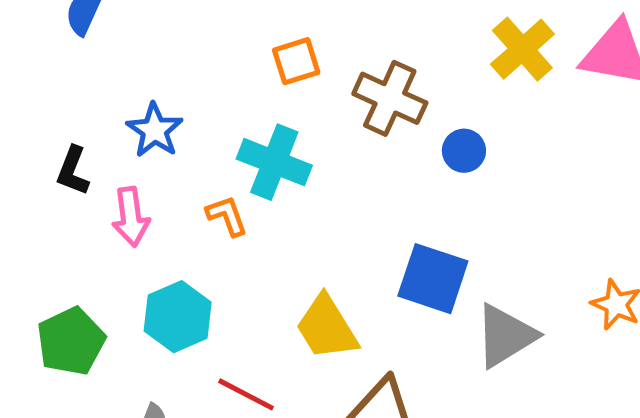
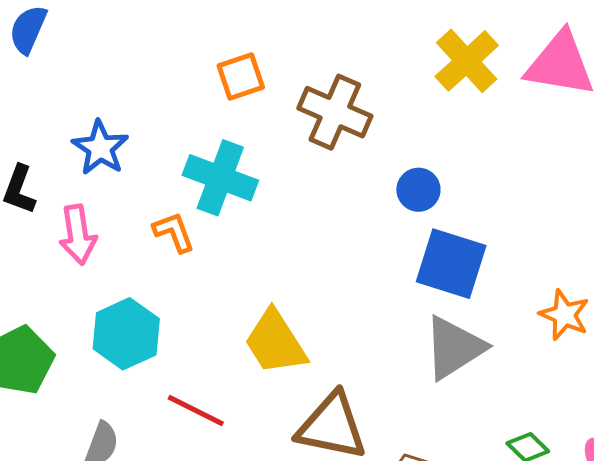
blue circle: (464, 151) -> (418, 190), moved
blue square: (433, 279) -> (451, 264), moved

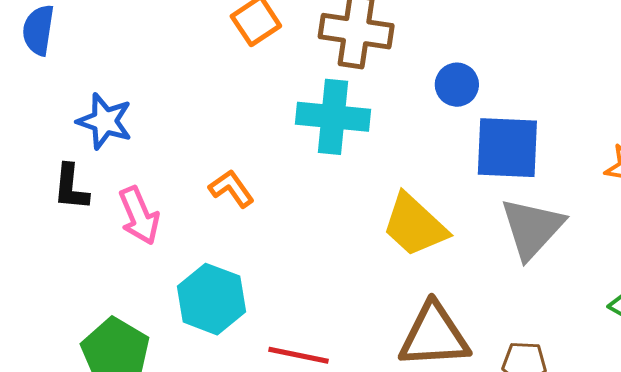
blue star: (100, 148) -> (105, 121), moved
cyan cross: (220, 178) -> (333, 117), moved
yellow trapezoid: (275, 342) -> (415, 225), moved

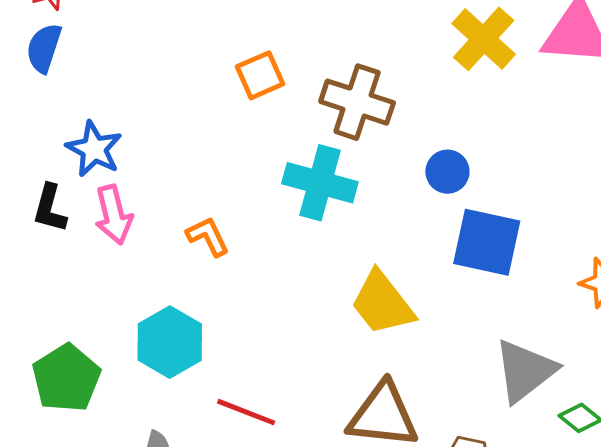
pink arrow: (139, 216) -> (114, 215), moved
gray triangle: (532, 228) -> (525, 371), moved

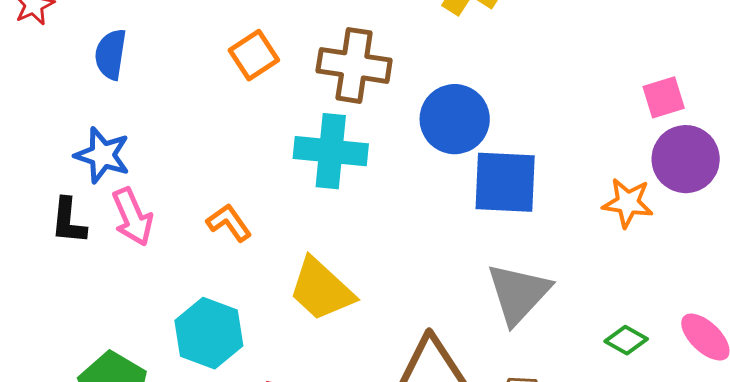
blue semicircle: (44, 48) -> (111, 54), moved
blue circle: (447, 172) -> (455, 119), size x1.6
yellow trapezoid: (382, 303) -> (321, 289), moved
gray triangle: (525, 371) -> (518, 293), moved

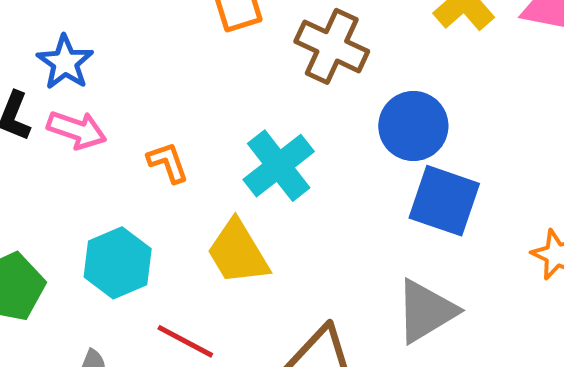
cyan cross: (331, 151) -> (279, 166), moved, turned 30
pink arrow: (132, 217) -> (77, 130), turned -64

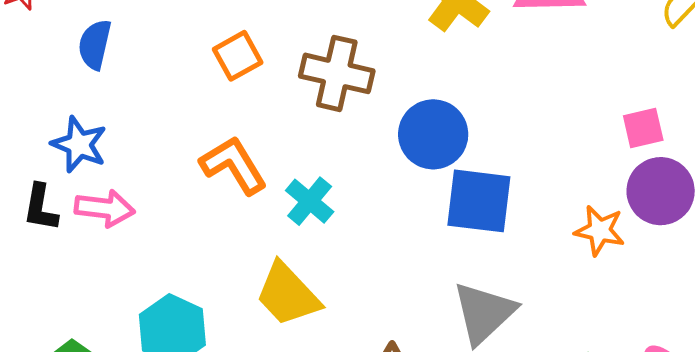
orange L-shape: (168, 162) -> (234, 165), moved, size x1.5
cyan cross: (279, 166) -> (310, 201), size x0.7

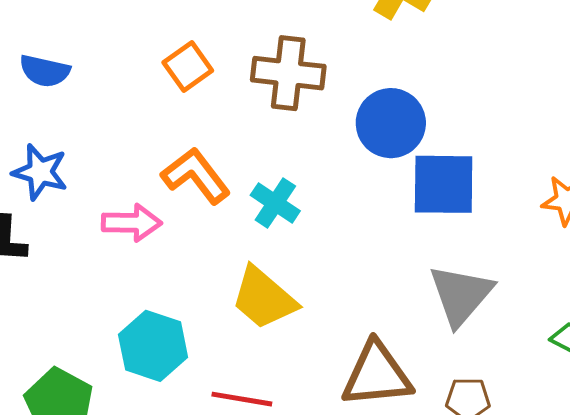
blue semicircle: (95, 45) -> (45, 71), turned -84
pink arrow: (105, 208) -> (132, 223), moved

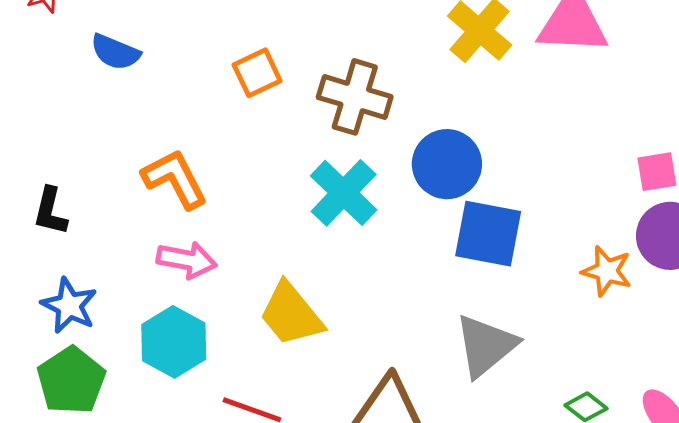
blue star: (40, 172) -> (69, 306), moved
orange L-shape: (196, 176) -> (175, 179), moved
cyan cross: (275, 203) -> (344, 193), moved, size x1.4
pink arrow: (132, 223) -> (187, 260), moved

